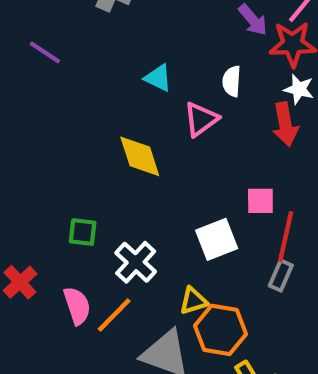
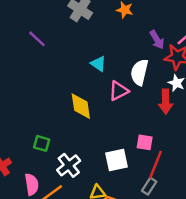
white semicircle: (232, 81) -> (139, 72), size x1.5

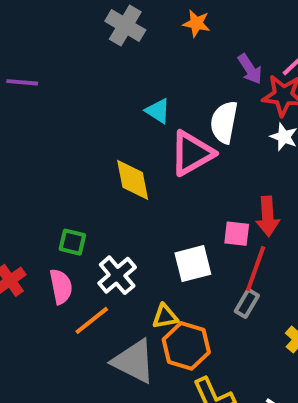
purple line: (37, 39) -> (22, 82), moved, turned -36
pink triangle: (119, 91) -> (192, 153), size x1.4
red arrow: (166, 101) -> (268, 216), moved
pink semicircle: (32, 184) -> (61, 286), moved

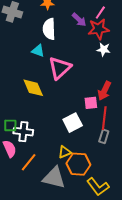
white semicircle: (224, 122) -> (49, 29), moved
red arrow: (268, 216) -> (104, 91), turned 42
white cross: (117, 275) -> (23, 132), moved, turned -30

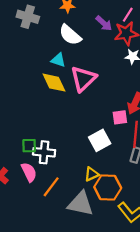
white semicircle: (49, 29) -> (70, 35), turned -45
yellow diamond: (33, 88) -> (54, 83), moved

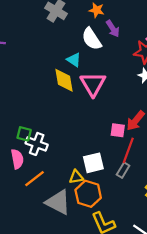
purple arrow: (104, 23) -> (113, 29), moved
pink triangle: (83, 79) -> (93, 84), turned -32
white square: (100, 140) -> (93, 163), moved

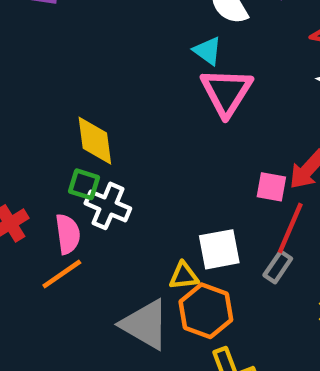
cyan triangle: (74, 60) -> (208, 51), moved
yellow diamond: (64, 80) -> (95, 141), moved
orange line: (34, 179) -> (62, 274), moved

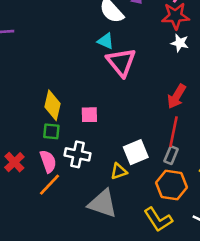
yellow diamond: (95, 141) -> (52, 105), turned 32
pink square: (271, 187) -> (89, 115), moved
white cross: (108, 206) -> (78, 154), moved
orange hexagon: (206, 311) -> (172, 185), moved

